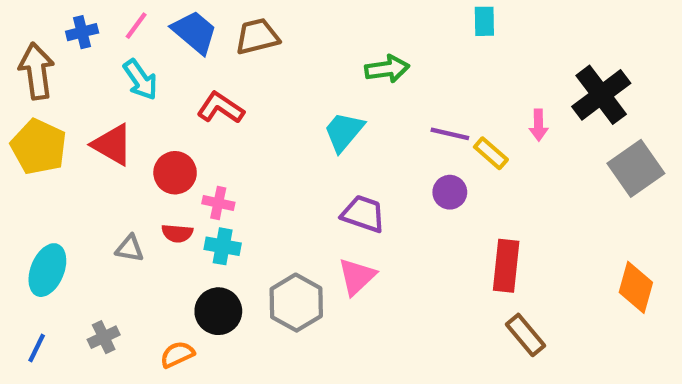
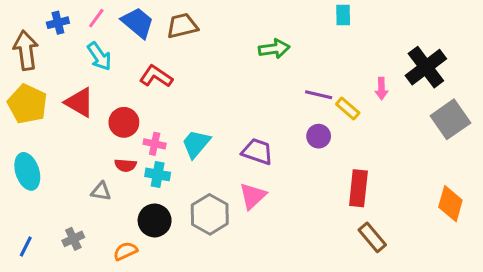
cyan trapezoid: (344, 132) -> (196, 144), moved
gray triangle: (130, 248) -> (101, 191), moved
cyan ellipse: (47, 270) -> (27, 171), moved, turned -40

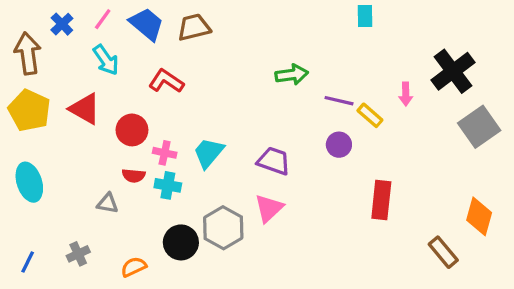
blue cross: (58, 23) -> (62, 24), turned -30
green arrow: (274, 49) -> (292, 75), moved
black circle: (155, 220) -> (181, 242), moved
brown rectangle: (372, 237) -> (443, 252), moved

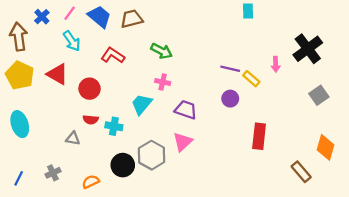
green arrow: (292, 75) -> (162, 51), moved, turned 35
gray square: (479, 127) -> (319, 95), moved, size x0.7
pink cross: (165, 153) -> (163, 82), moved

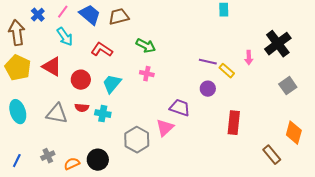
cyan trapezoid: (142, 104) -> (112, 84), moved
purple trapezoid: (186, 110) -> (180, 108), moved
gray triangle: (73, 138) -> (57, 114), moved, size x1.6
black circle: (123, 165) -> (98, 160), moved
orange semicircle: (91, 182) -> (72, 164), moved

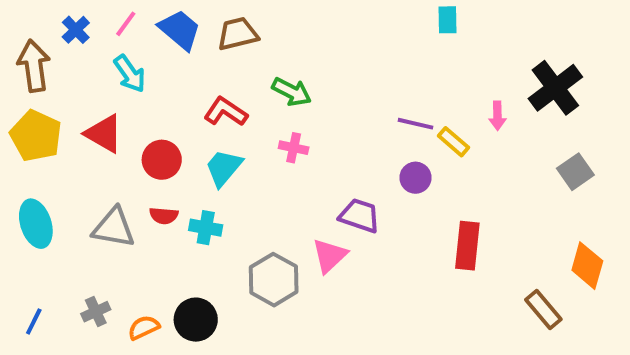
red L-shape: (102, 50) -> (226, 112), moved

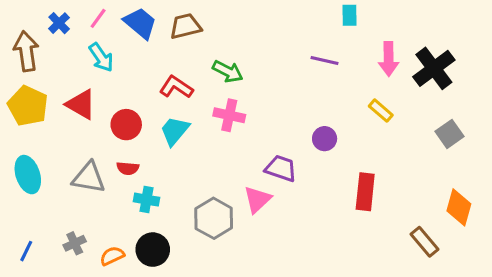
pink arrow: (497, 116) -> (389, 59), moved, size x1.5
purple line: (415, 124) -> (325, 61), moved
yellow rectangle: (453, 142) -> (381, 111), moved
pink cross: (294, 148) -> (229, 115), size x1.4
cyan cross: (206, 228) -> (146, 200), moved

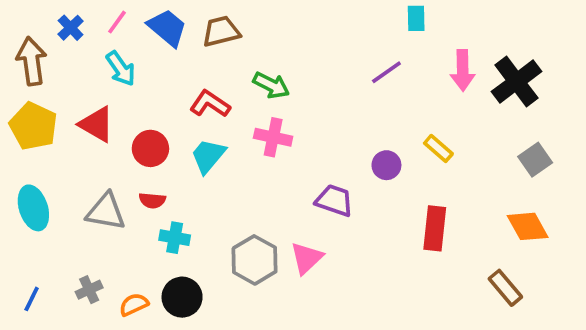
purple line: (325, 61) -> (386, 72), turned -48
yellow rectangle: (381, 111) -> (438, 148), moved
pink triangle: (257, 200) -> (307, 258), moved
orange diamond: (459, 207) -> (528, 226), moved, turned -45

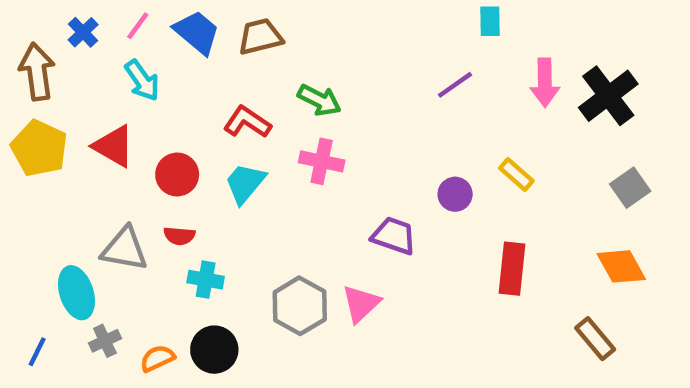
cyan ellipse: (33, 208) -> (76, 293), moved

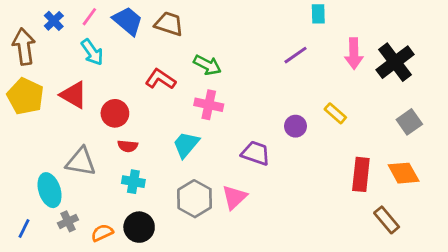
brown trapezoid: (260, 37) -> (169, 24), turned 32
cyan trapezoid: (245, 183) -> (186, 145), moved
red semicircle: (179, 236) -> (128, 146), moved
red rectangle: (512, 269) -> (361, 174), moved

